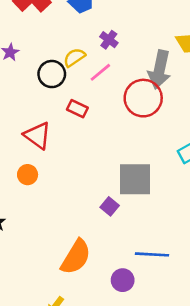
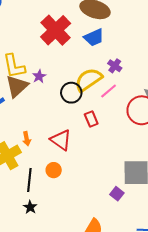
yellow semicircle: (74, 57) -> (88, 80), size x1.6
red rectangle: (77, 109) -> (91, 119), turned 42

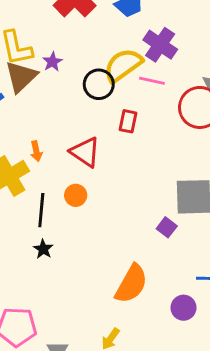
purple cross: (115, 66) -> (160, 45), size x1.6
pink line: (109, 91) -> (152, 81), turned 54
red rectangle: (91, 119) -> (128, 121), turned 35

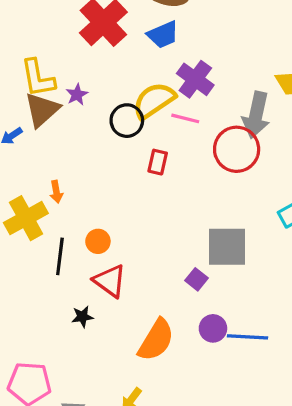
red triangle: (85, 152) -> (110, 281), moved
black star: (43, 249) -> (82, 317), moved, turned 30
purple circle: (184, 308) -> (213, 328), moved

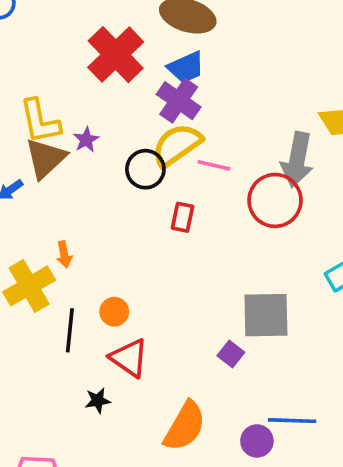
purple cross: (195, 79) -> (179, 101), moved
purple circle: (213, 328) -> (257, 441), moved

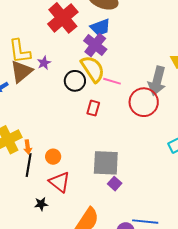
yellow semicircle: (177, 145) -> (93, 69), turned 88
orange arrow: (64, 254) -> (28, 147), moved
gray square: (266, 315) -> (106, 163), moved

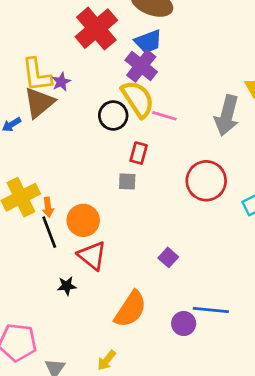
purple star: (44, 63) -> (61, 82), moved
red circle: (144, 102) -> (206, 181), moved
orange circle: (53, 157) -> (83, 220), size x1.5
gray square: (106, 163) -> (127, 181), moved, size x0.5
black line: (29, 165) -> (49, 232), turned -30

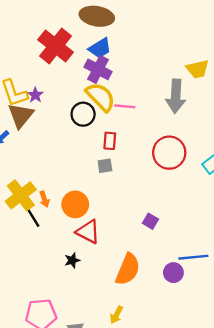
black line: (49, 232) -> (31, 215), moved

